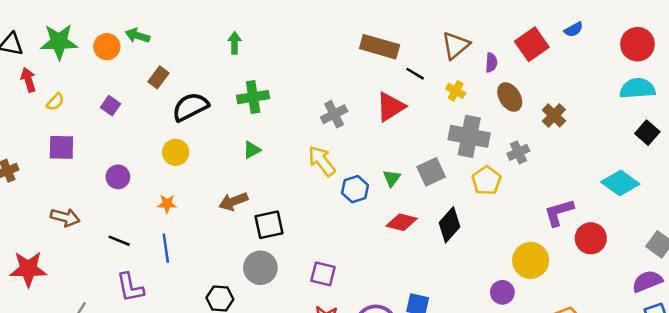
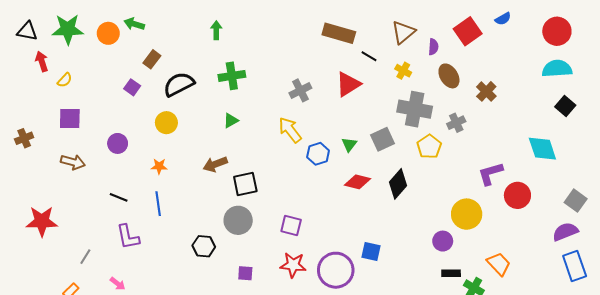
purple square: (111, 106) -> (132, 87), moved
cyan diamond: (620, 183) -> (542, 149), turned 36
brown arrow: (65, 217) -> (73, 162), moved

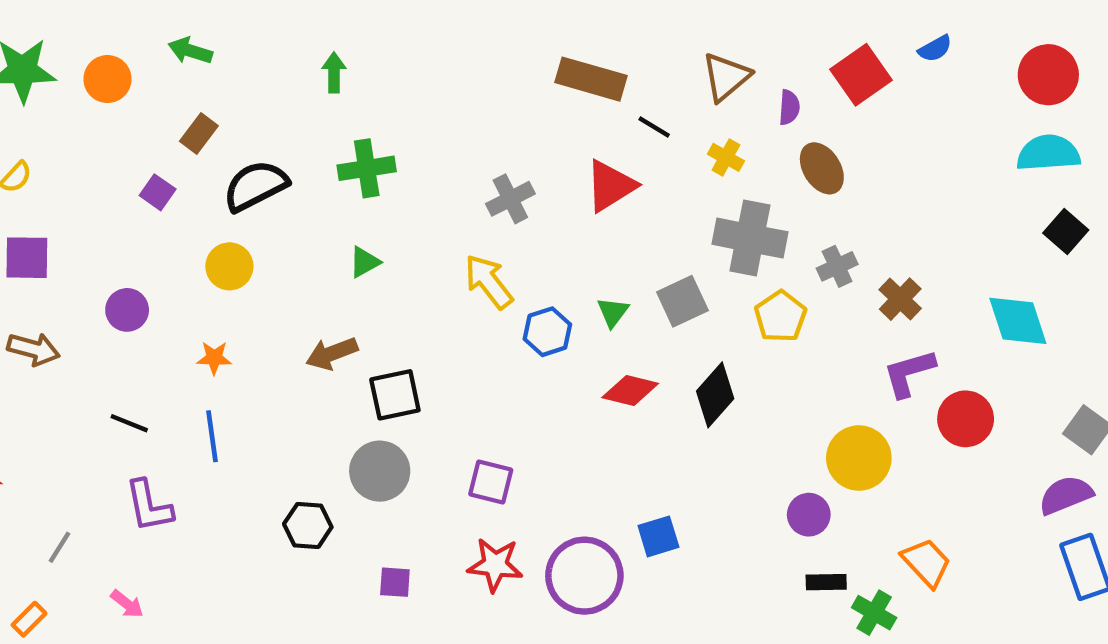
green arrow: (134, 24) -> (190, 51), moved
brown cross: (486, 91) -> (900, 299), moved
blue square: (371, 251) -> (658, 536), turned -30

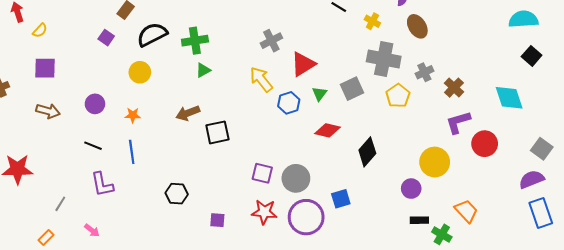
green cross: (367, 168) -> (195, 41), moved
red triangle: (611, 186) -> (303, 64), moved
purple circle: (127, 310) -> (95, 104), moved
black diamond: (715, 395) -> (367, 152), moved
gray circle: (380, 471) -> (296, 178), moved

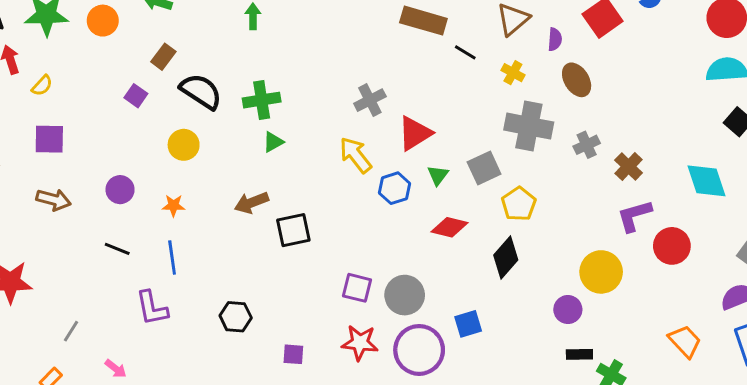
black semicircle: (152, 35) -> (201, 91), turned 60
yellow pentagon: (398, 96) -> (519, 204), moved
purple L-shape: (102, 184) -> (152, 308), moved
orange trapezoid: (466, 211) -> (685, 341), moved

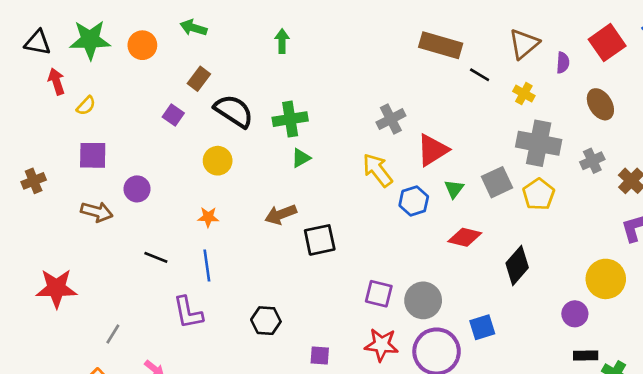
brown ellipse: (577, 80) -> (600, 104), moved
purple circle: (120, 190) -> (137, 189), moved
yellow pentagon: (519, 204) -> (539, 194), moved

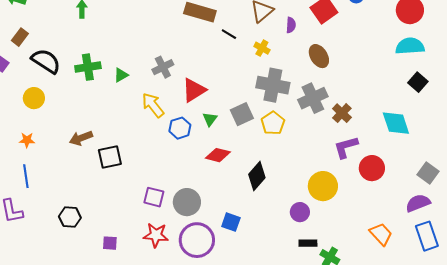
green triangle: (301, 158) -> (121, 75), moved
gray cross: (592, 161) -> (313, 98), size x1.6
blue square: (482, 327) -> (231, 222), turned 36

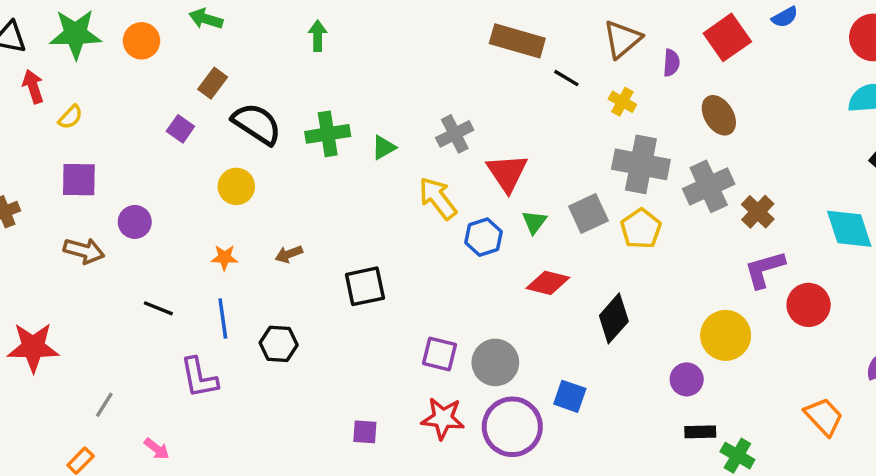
red triangle: (194, 90) -> (507, 173), turned -32
brown arrow: (81, 138) -> (289, 254), moved, size x0.7
black hexagon: (70, 217) -> (279, 344), moved

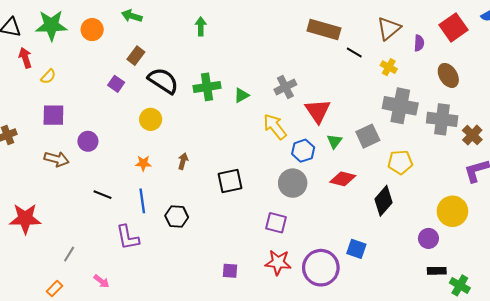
gray cross: (709, 186) -> (442, 119), turned 32
yellow pentagon: (641, 229) -> (400, 162), moved, turned 30
brown arrow: (289, 254) -> (183, 161), turned 126
gray circle: (495, 362) -> (293, 183), moved

